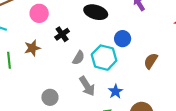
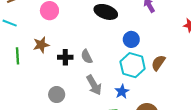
black cross: (62, 34) -> (65, 57), moved, turned 32
gray semicircle: (78, 58) -> (87, 57), turned 120
cyan hexagon: (104, 58) -> (133, 65), moved

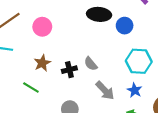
blue circle: (131, 39) -> (125, 26), moved
green line: (18, 56) -> (31, 87), moved, turned -42

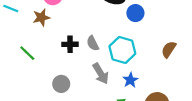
cyan hexagon: (139, 61) -> (122, 50), moved
brown star: (42, 63) -> (41, 17), moved

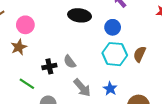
blue circle: (135, 13) -> (113, 27), moved
cyan hexagon: (122, 50) -> (115, 54), moved
green line: (27, 53) -> (27, 84), moved

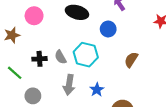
pink circle: (25, 25) -> (34, 16), moved
cyan hexagon: (115, 54) -> (86, 55), moved
gray arrow: (82, 88) -> (69, 85), turned 42

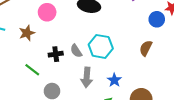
blue circle: (108, 29) -> (157, 19), moved

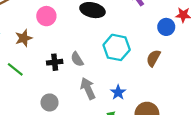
cyan hexagon: (101, 46) -> (117, 47), moved
green line: (32, 70) -> (15, 69), moved
gray arrow: (87, 77) -> (88, 89), turned 150

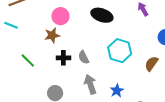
brown star: (24, 38) -> (52, 35), moved

